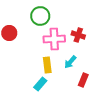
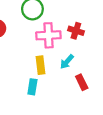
red rectangle: (83, 80) -> (82, 82), turned -48
cyan rectangle: (40, 84) -> (32, 87), turned -32

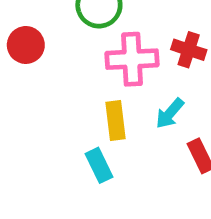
cyan rectangle: (32, 87) -> (99, 165), turned -35

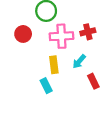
red circle: (26, 45) -> (23, 34), moved
red cross: (189, 50) -> (88, 32), turned -32

